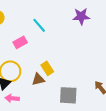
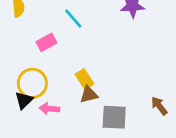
brown triangle: (38, 79) -> (89, 95), moved
pink arrow: (12, 98) -> (49, 109), moved

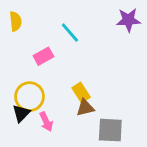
pink arrow: (49, 109) -> (46, 122), turned -120

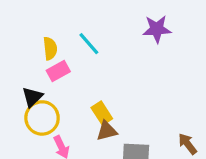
yellow semicircle: (16, 21) -> (50, 48), moved
black triangle: (21, 113) -> (32, 97), moved

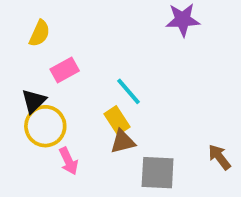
cyan line: (89, 44) -> (129, 91), moved
yellow semicircle: (50, 48) -> (40, 33), moved, turned 30

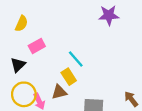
yellow circle: (45, 126) -> (24, 94), moved
brown triangle: (123, 142) -> (59, 92), moved

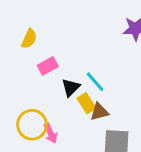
black triangle: (18, 65) -> (71, 87), moved
brown triangle: (59, 92) -> (99, 112), moved

